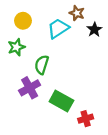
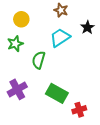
brown star: (77, 13) -> (61, 10), moved
cyan trapezoid: (58, 28) -> (60, 38), moved
purple cross: (30, 88) -> (17, 89), moved

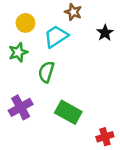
cyan trapezoid: (60, 38) -> (56, 36), moved
red cross: (79, 110) -> (105, 137), moved

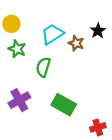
brown star: (73, 12) -> (76, 43), moved
yellow circle: (25, 23) -> (11, 24), moved
green star: (18, 52) -> (17, 49), turned -30

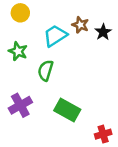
yellow circle: (11, 24) -> (20, 13), moved
brown star: (76, 43) -> (80, 25), moved

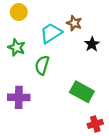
black star: (103, 32) -> (92, 44), moved
purple cross: (20, 105) -> (19, 97), turned 30
green rectangle: (67, 110) -> (82, 92), moved

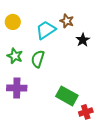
yellow circle: (19, 12) -> (13, 22), moved
green star: (17, 47) -> (15, 56), moved
green rectangle: (82, 92) -> (67, 96), moved

